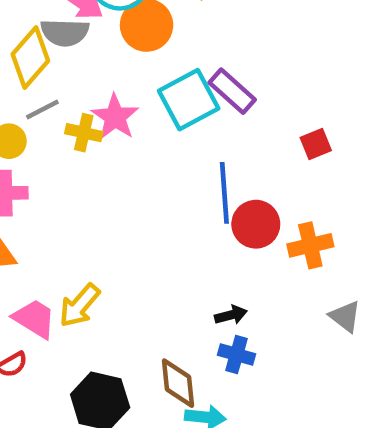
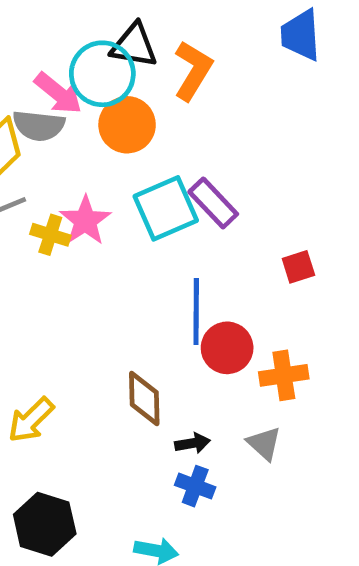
gray triangle: (345, 316) -> (264, 443), moved
brown diamond: (178, 383) -> (144, 398), moved

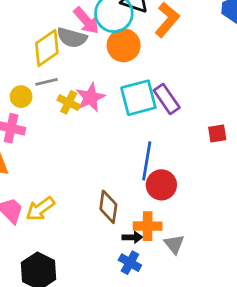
red square: (298, 267) -> (217, 134), moved
orange cross: (284, 375) -> (148, 226), moved

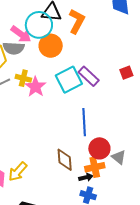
yellow cross: (69, 102) -> (23, 78), moved
red square: (217, 134) -> (126, 73), moved
red circle: (161, 185) -> (99, 148), moved
gray triangle: (174, 244) -> (119, 157), moved

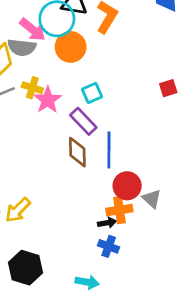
purple rectangle: (89, 76) -> (83, 121), moved
cyan square: (69, 80) -> (92, 93), size x0.6
brown diamond: (65, 160) -> (77, 152), moved

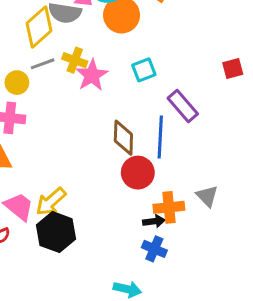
purple rectangle: (83, 121) -> (183, 106), moved
red circle: (127, 186) -> (138, 173), moved
black hexagon: (25, 268) -> (56, 232), moved

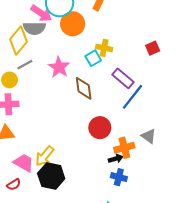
yellow cross: (75, 60) -> (104, 48), moved
blue line: (160, 137) -> (132, 97), moved, turned 44
brown diamond: (123, 138) -> (84, 88), moved

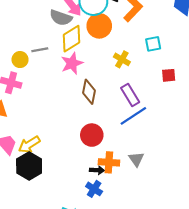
yellow diamond: (19, 40) -> (72, 39), moved
cyan square: (93, 58) -> (153, 44), moved

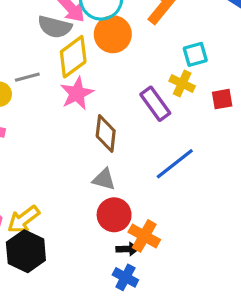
yellow cross: (122, 59) -> (182, 84), moved
purple rectangle: (130, 95) -> (155, 104), moved
red circle: (92, 135) -> (114, 215), moved
gray triangle: (136, 159) -> (104, 179), moved, turned -35
orange cross: (109, 162) -> (144, 236), turned 30

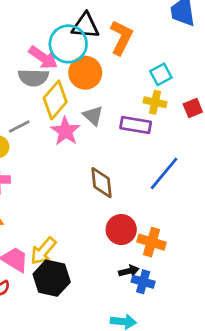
purple rectangle: (155, 104) -> (136, 125), turned -32
brown diamond: (106, 133) -> (101, 183), moved
gray triangle: (104, 179) -> (93, 116), moved, turned 40
black arrow: (127, 249) -> (129, 271), moved

